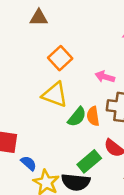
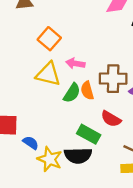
pink arrow: (105, 77) -> (75, 63), moved
green rectangle: (89, 161) -> (89, 134), turned 75

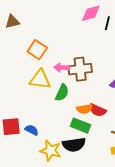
brown cross: (113, 79) -> (80, 69), moved
orange semicircle: (87, 91) -> (84, 109), moved, turned -77
blue semicircle: (31, 143) -> (32, 130), moved

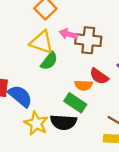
green semicircle: (62, 93) -> (49, 61), moved
red semicircle: (98, 110) -> (99, 76), moved
blue semicircle: (32, 130) -> (20, 96), size x1.6

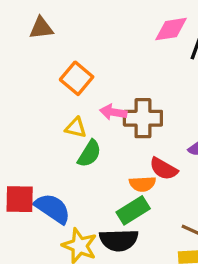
yellow triangle: (42, 42) -> (76, 128), size x0.6
green rectangle: (75, 103) -> (133, 210), turned -60

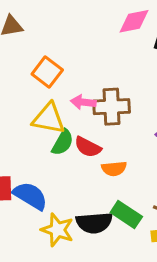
yellow triangle: (76, 128) -> (49, 118), size x1.6
red semicircle: (164, 169) -> (88, 147), moved
green rectangle: (133, 210) -> (126, 214), moved, turned 68

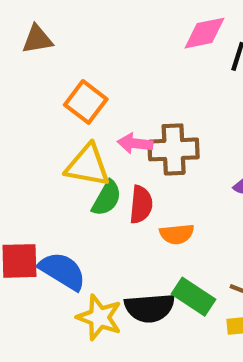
red semicircle: (88, 147) -> (141, 205), turned -112

